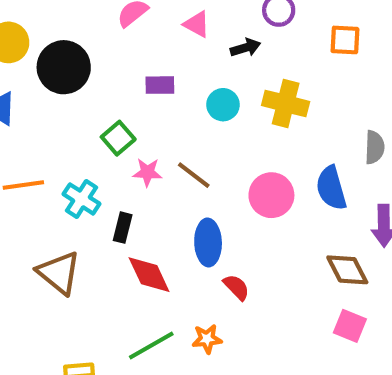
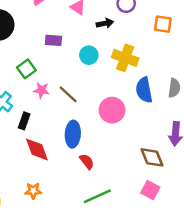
blue semicircle: (331, 188) -> (144, 90), moved
orange star: (207, 339) -> (33, 191), moved
green line: (151, 345) -> (97, 196), moved

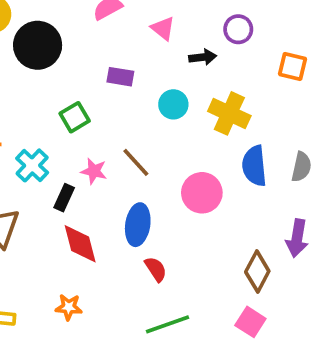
pink star: (41, 90) -> (94, 171), moved
brown diamond: (152, 157) -> (257, 272), turned 45

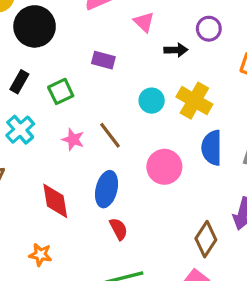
cyan circle: (173, 104) -> (152, 101), moved
black rectangle: (64, 198) -> (19, 82), moved

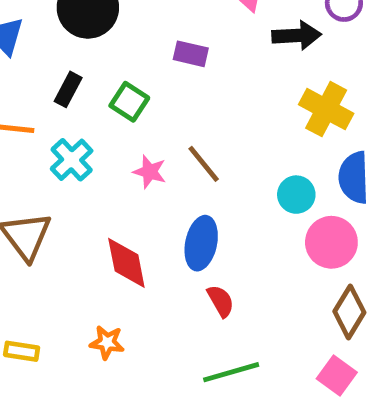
black arrow: (176, 50) -> (297, 36), size x1.4
green square: (61, 91) -> (129, 102), turned -30
cyan circle: (152, 101) -> (296, 195), moved
pink circle: (164, 167) -> (331, 242), moved

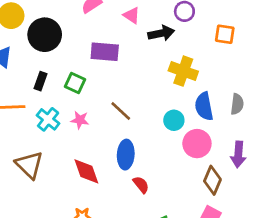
purple rectangle: (191, 54) -> (105, 52), size x1.5
pink star: (150, 172) -> (80, 120), moved

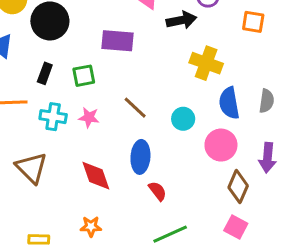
green square: (75, 83) -> (84, 76), turned -36
cyan cross: (48, 119) -> (53, 117), turned -30
cyan circle: (174, 120) -> (183, 119), moved

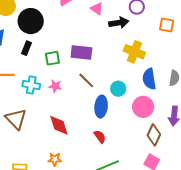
purple rectangle: (118, 41) -> (81, 52), moved
black rectangle: (45, 73) -> (26, 48), moved
blue ellipse: (140, 157) -> (101, 107), moved

